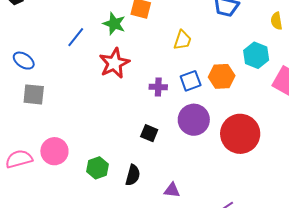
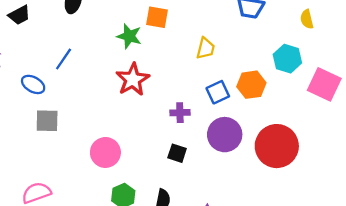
blue line: (76, 37) -> (64, 59), moved
purple cross: (158, 87) -> (180, 113), moved
pink circle: (54, 151) -> (105, 152), moved

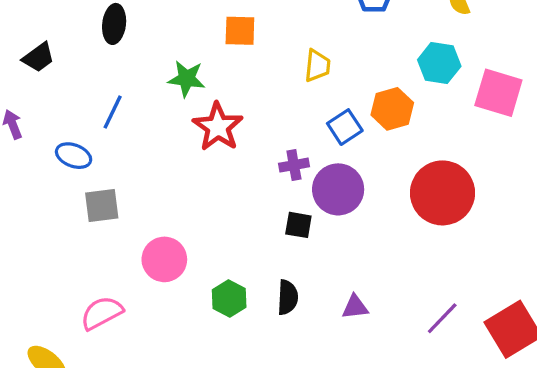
green star: (129, 36) -> (187, 79), moved
purple circle: (225, 135) -> (338, 189), moved
pink circle: (105, 152) -> (164, 259), moved

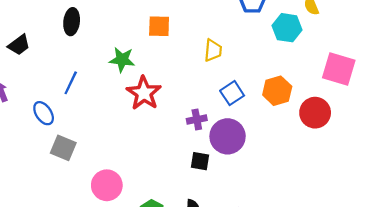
cyan hexagon: (439, 63) -> (287, 28), moved
orange hexagon: (392, 109) -> (277, 91), moved
blue ellipse: (74, 156) -> (44, 113), turned 35
red circle: (443, 193) -> (315, 113), moved, size x0.7
gray square: (102, 206) -> (63, 148), turned 30

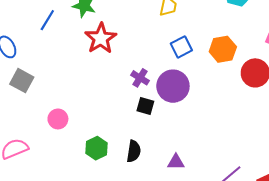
blue line: (71, 83) -> (47, 20), moved
purple cross: (197, 120) -> (140, 78), moved, turned 36
pink circle: (107, 185) -> (58, 119), size x0.7

